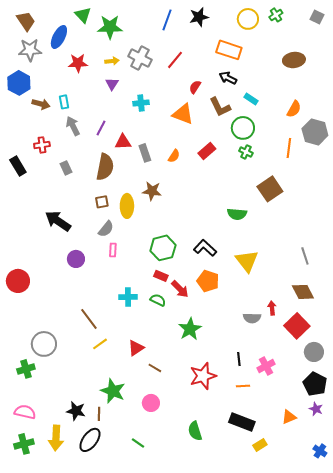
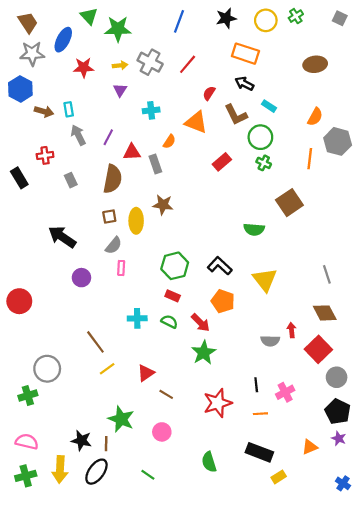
black star: (199, 17) -> (226, 18), moved
orange semicircle: (174, 156) -> (169, 141), moved
red arrow: (180, 289) -> (200, 323), moved

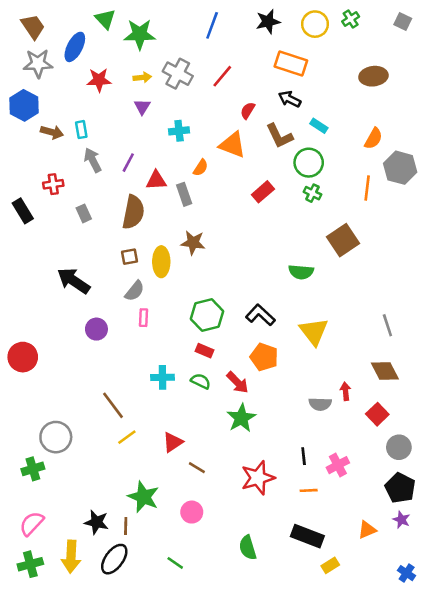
red square: (318, 349) -> (377, 414), size x0.7
pink semicircle: (27, 442) -> (32, 523), turned -60

